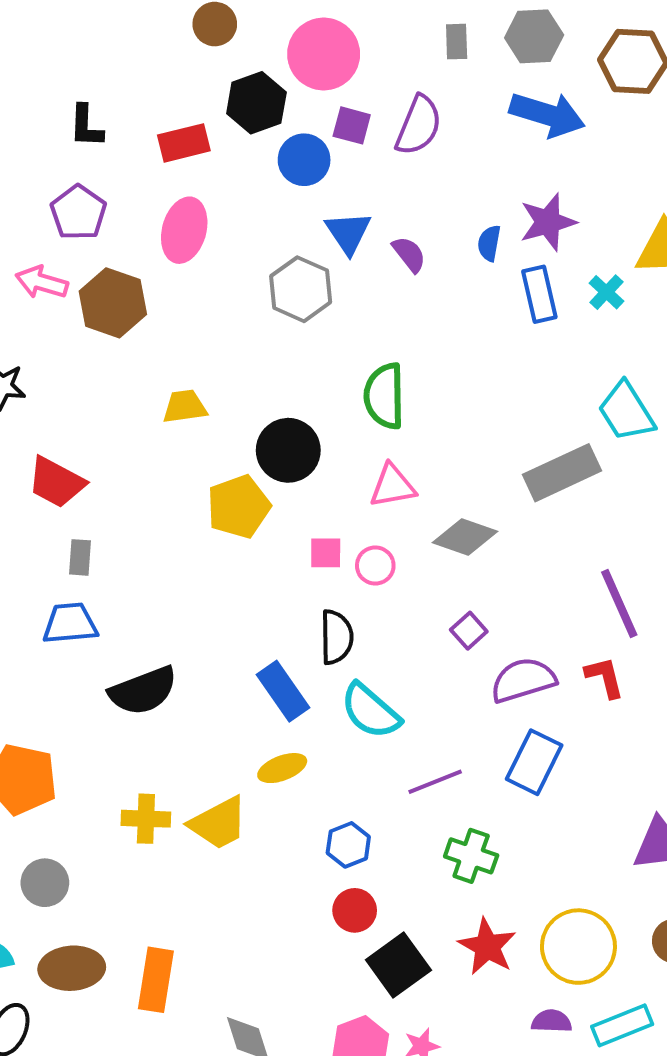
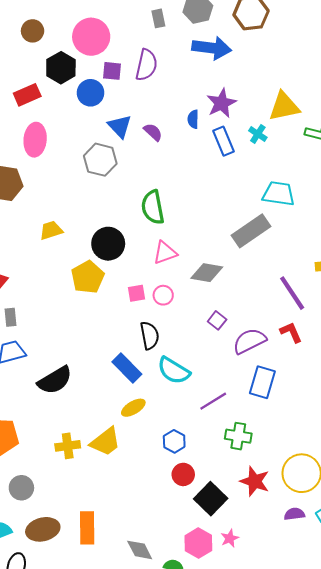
cyan trapezoid: (626, 412) -> (279, 194), turned 140

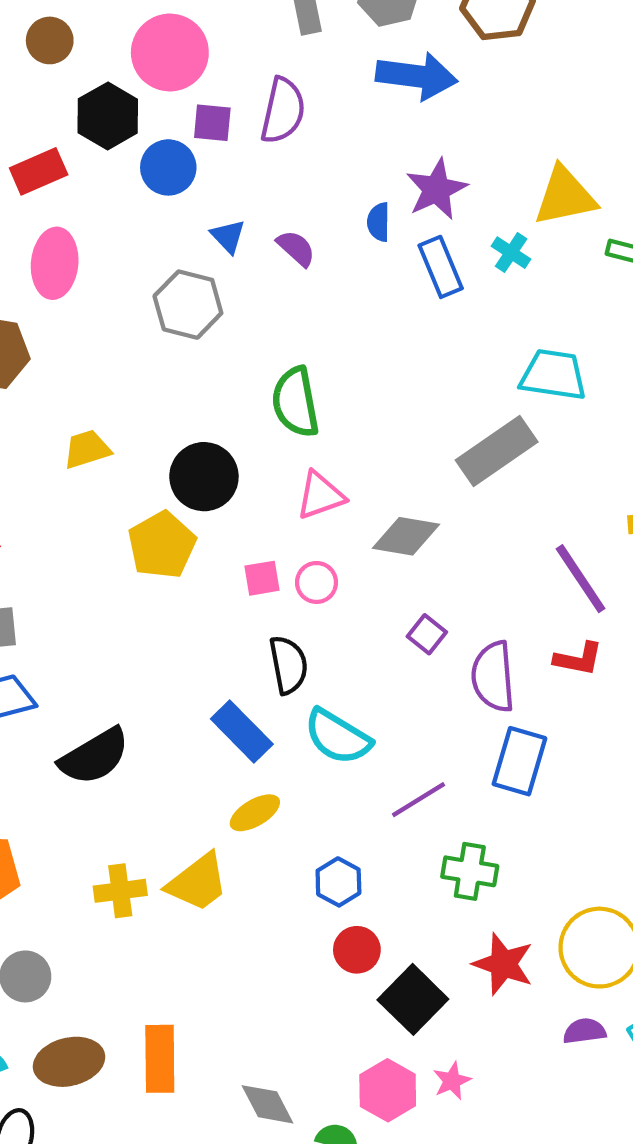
blue triangle: (120, 126) -> (228, 236), size x0.7
red L-shape: (291, 332) -> (578, 659), turned 125
purple semicircle: (249, 341) -> (493, 677), turned -68

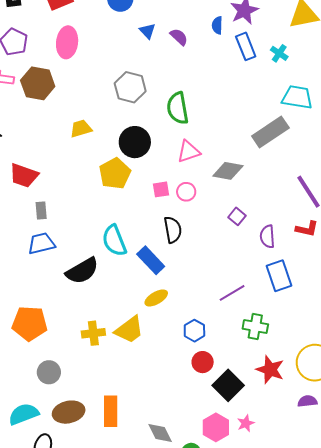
cyan cross: (511, 253) -> (279, 53), moved
gray hexagon: (188, 305) -> (130, 87), moved
purple semicircle: (493, 677) -> (267, 236), size x0.7
cyan semicircle: (338, 737) -> (114, 241), moved, turned 36
blue rectangle: (519, 761) -> (279, 276), turned -36

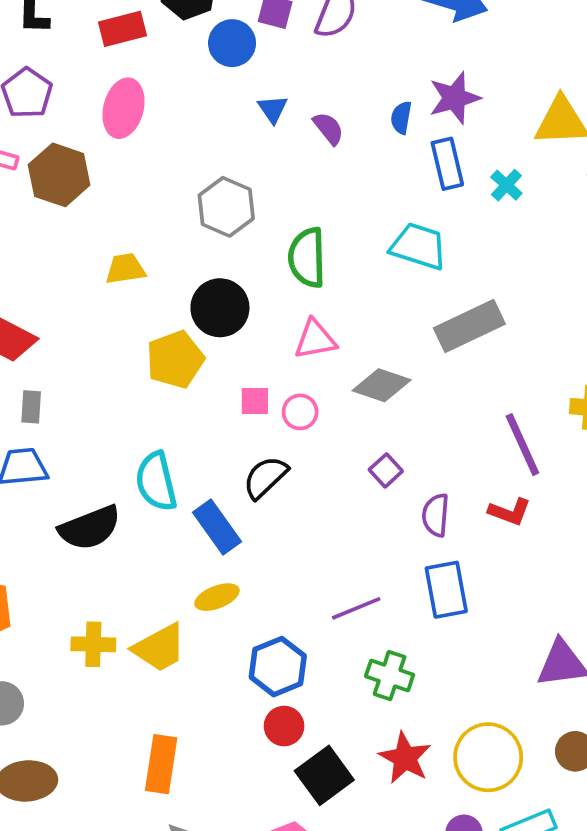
cyan trapezoid: (297, 97) -> (419, 246), moved
black semicircle: (173, 230) -> (265, 477), turned -132
blue hexagon: (194, 331) -> (278, 667), size x1.4
orange rectangle: (111, 411) -> (161, 764), moved

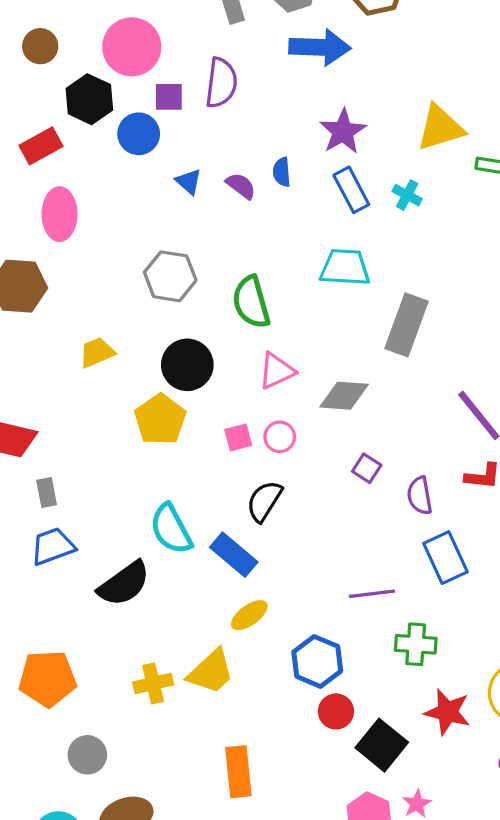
blue semicircle: (401, 118) -> (282, 172), moved
gray rectangle: (469, 326) -> (407, 325), turned -30
purple line: (356, 608) -> (372, 594), turned 30

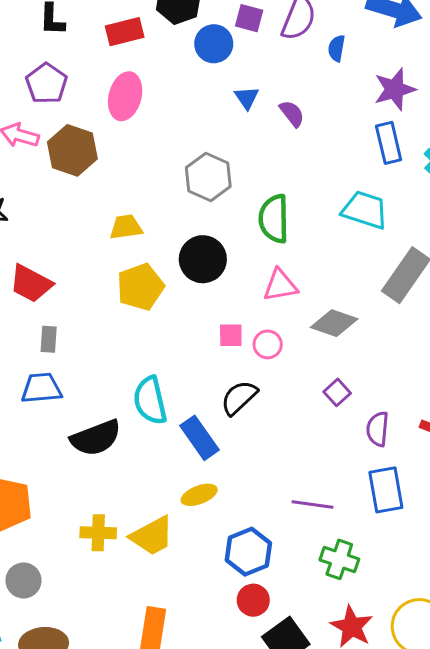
blue semicircle: (282, 172) -> (337, 48), moved
yellow pentagon: (160, 419) -> (140, 287), moved

